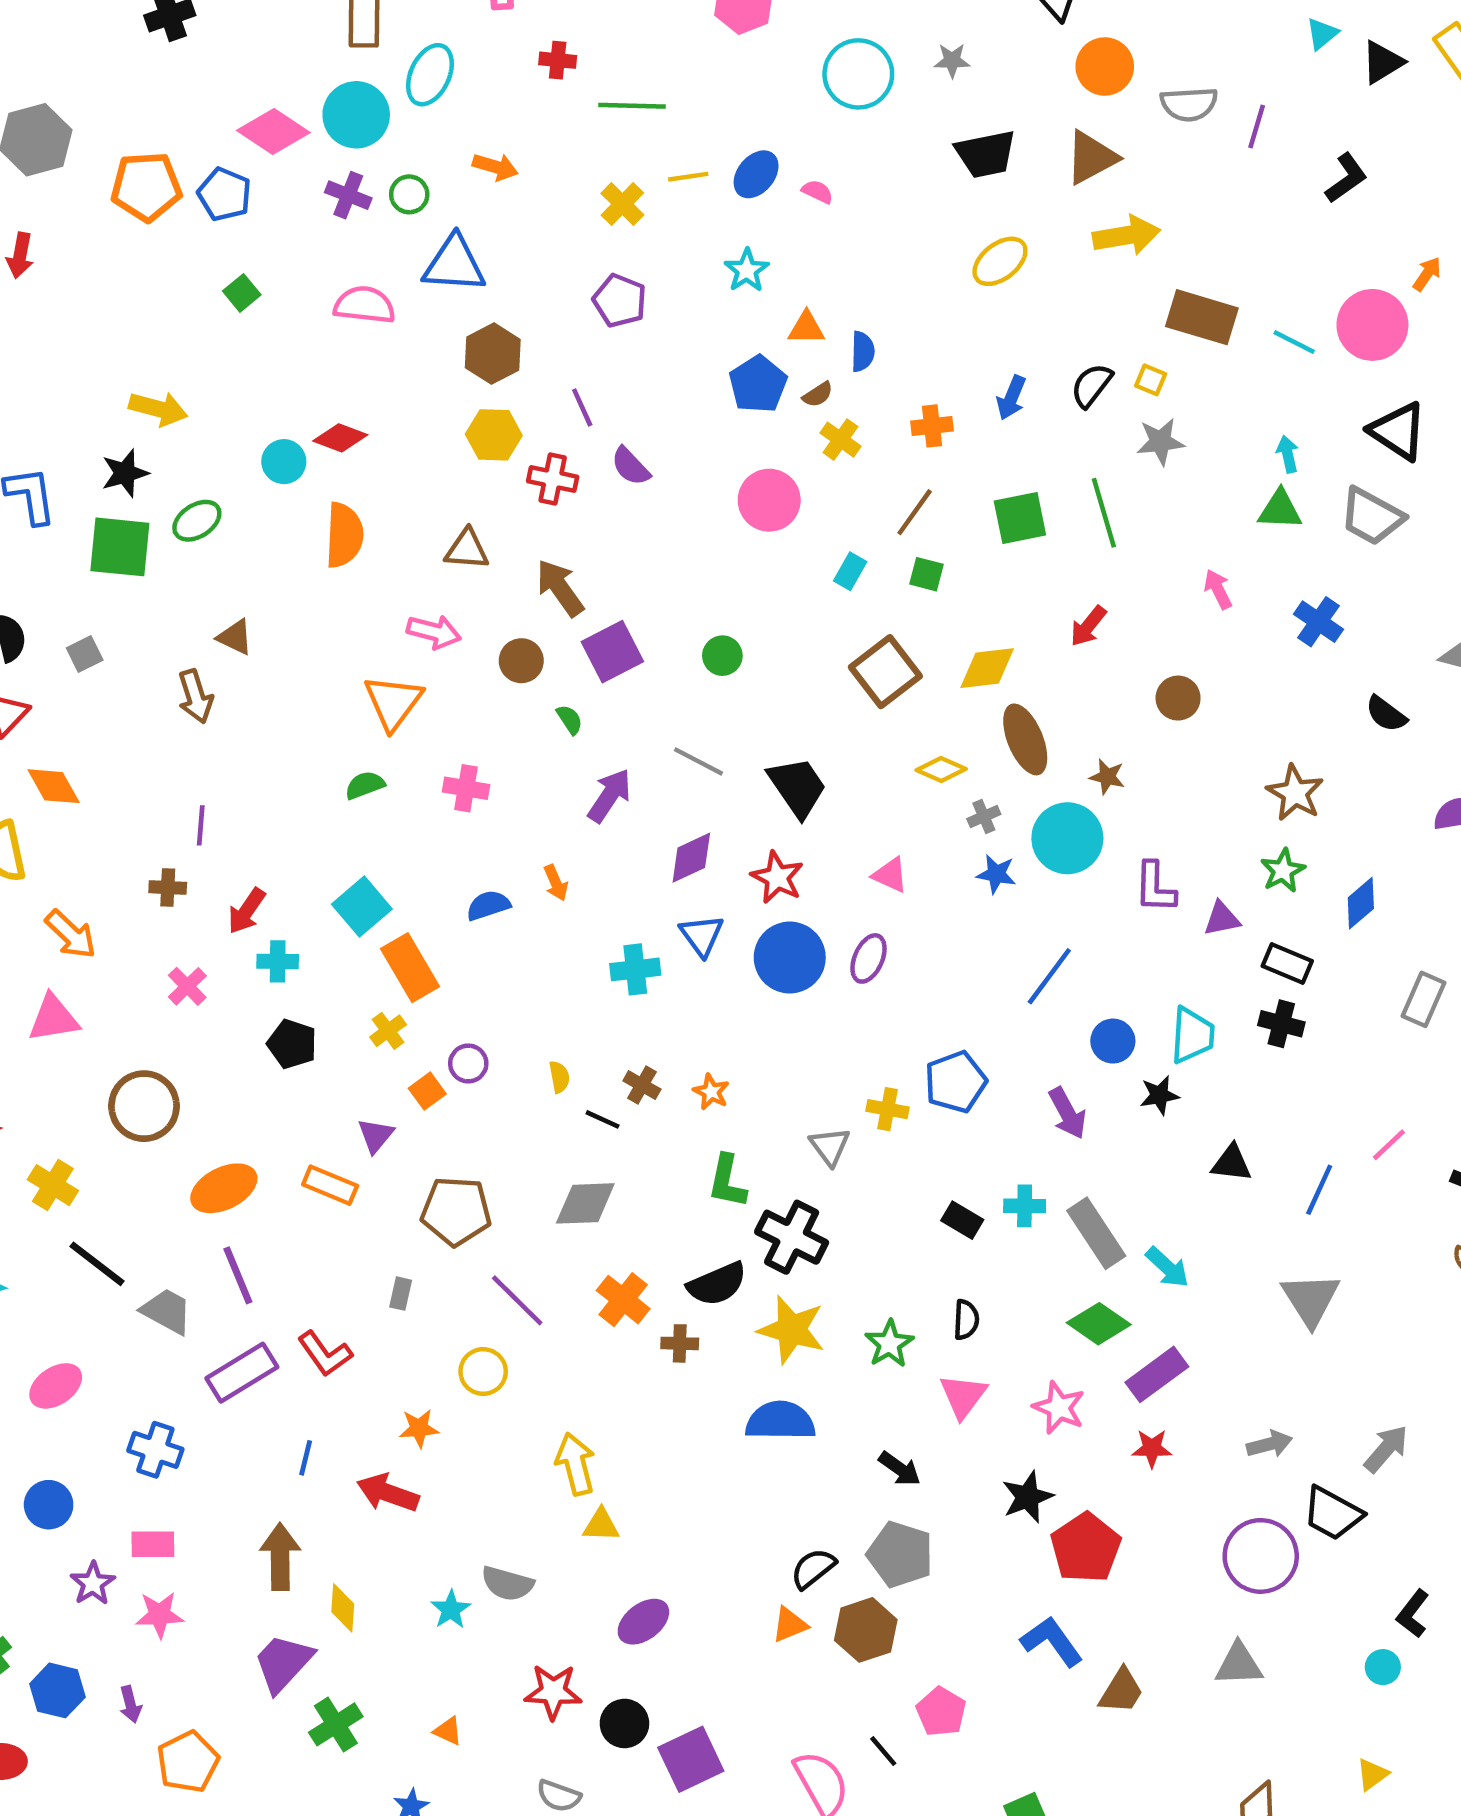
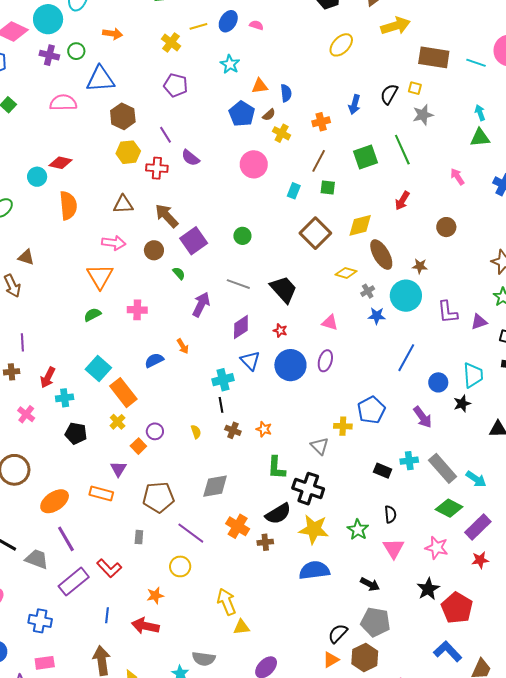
red star: (777, 877) -> (280, 330), size x0.6
black line: (603, 1119) -> (221, 405), moved, turned 63

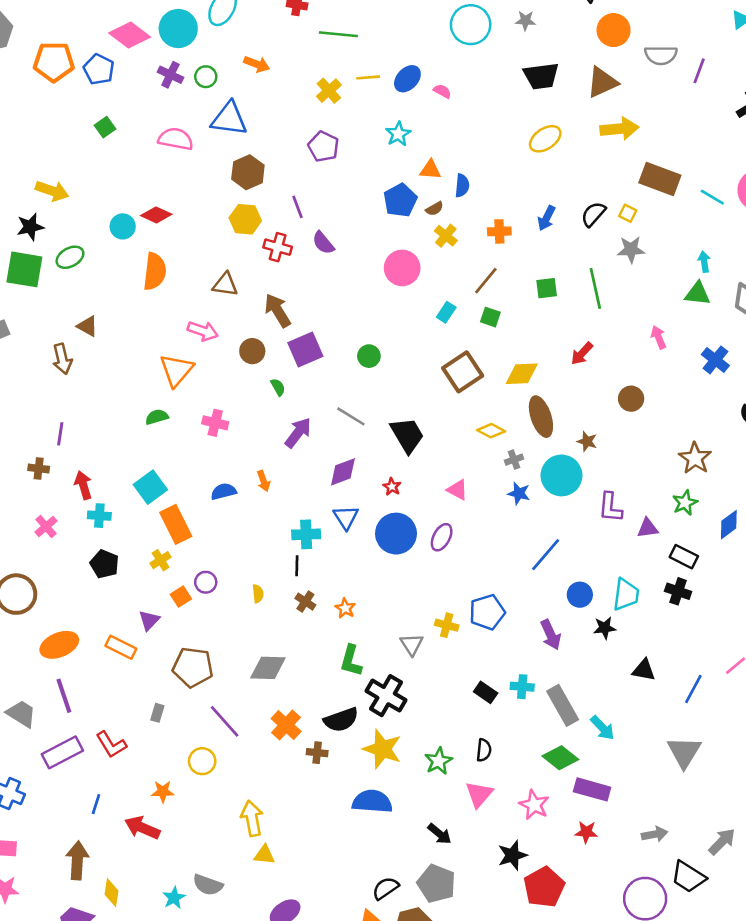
green square: (366, 157) -> (547, 288), size x0.7
red arrow: (48, 377) -> (83, 485), turned 125
purple rectangle: (478, 527) -> (592, 789), turned 48

